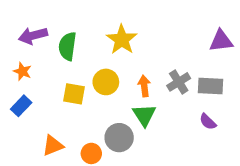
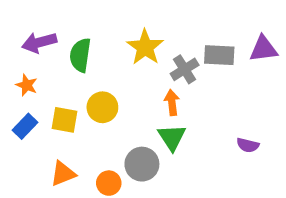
yellow circle: (106, 82) -> (102, 107), moved
gray cross: (179, 82) -> (185, 69), moved
gray rectangle: (210, 86) -> (219, 55), moved
yellow square: (74, 94) -> (65, 120), moved
purple semicircle: (208, 122) -> (248, 145), turned -30

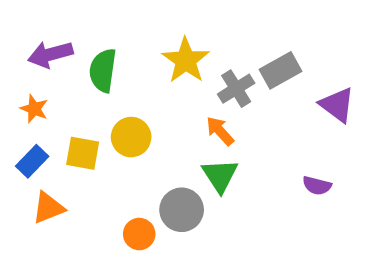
purple triangle: (264, 49) -> (337, 105), moved, turned 44
gray rectangle: (219, 55) -> (281, 70), turned -32
orange arrow: (172, 103) -> (220, 131), turned -35
orange triangle: (63, 174) -> (48, 208), moved

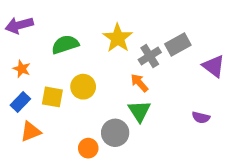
purple arrow: (50, 54) -> (19, 25), moved
green semicircle: (103, 70) -> (65, 44), turned 64

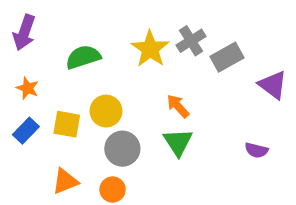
purple arrow: (19, 25) -> (24, 33), turned -56
gray cross: (150, 56) -> (191, 41), moved
orange triangle: (31, 131) -> (65, 181), moved
gray circle: (115, 133) -> (122, 149), moved

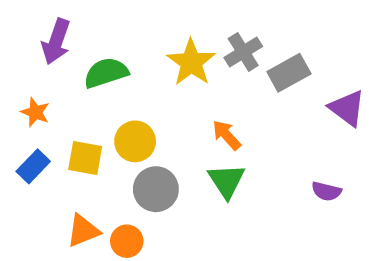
purple arrow: (24, 33) -> (56, 42), moved
orange circle: (113, 190) -> (127, 241), moved

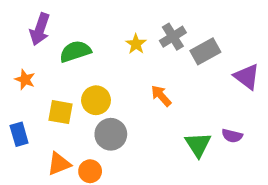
yellow star: (191, 62) -> (136, 44), size x0.6
blue rectangle: (33, 166) -> (19, 134), moved, turned -60
green triangle: (227, 181) -> (198, 145), moved

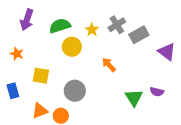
green semicircle: (75, 51) -> (60, 26), moved
yellow circle: (96, 100) -> (72, 47), moved

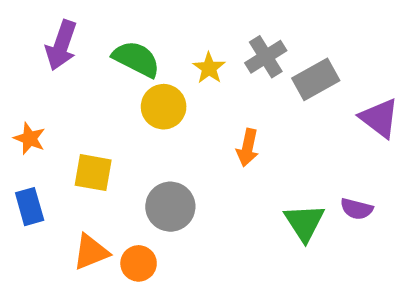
green semicircle: (60, 26) -> (136, 59), turned 45
orange star: (17, 54) -> (30, 138), moved
orange arrow: (109, 65) -> (248, 148), turned -126

